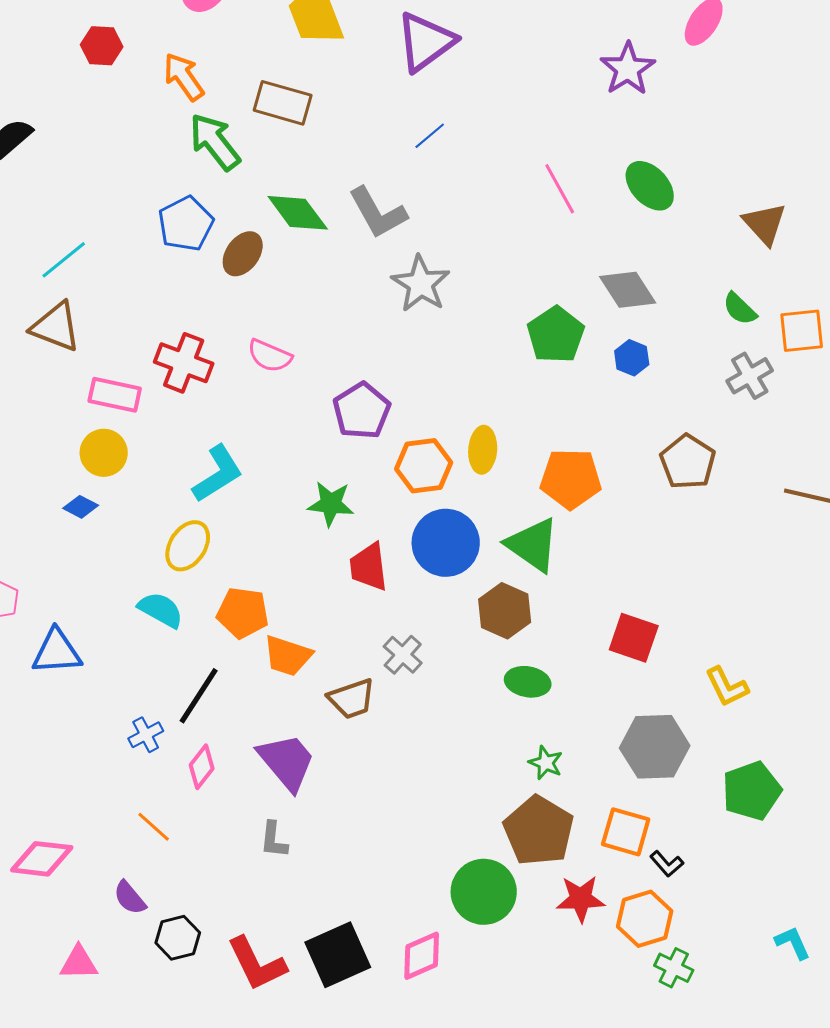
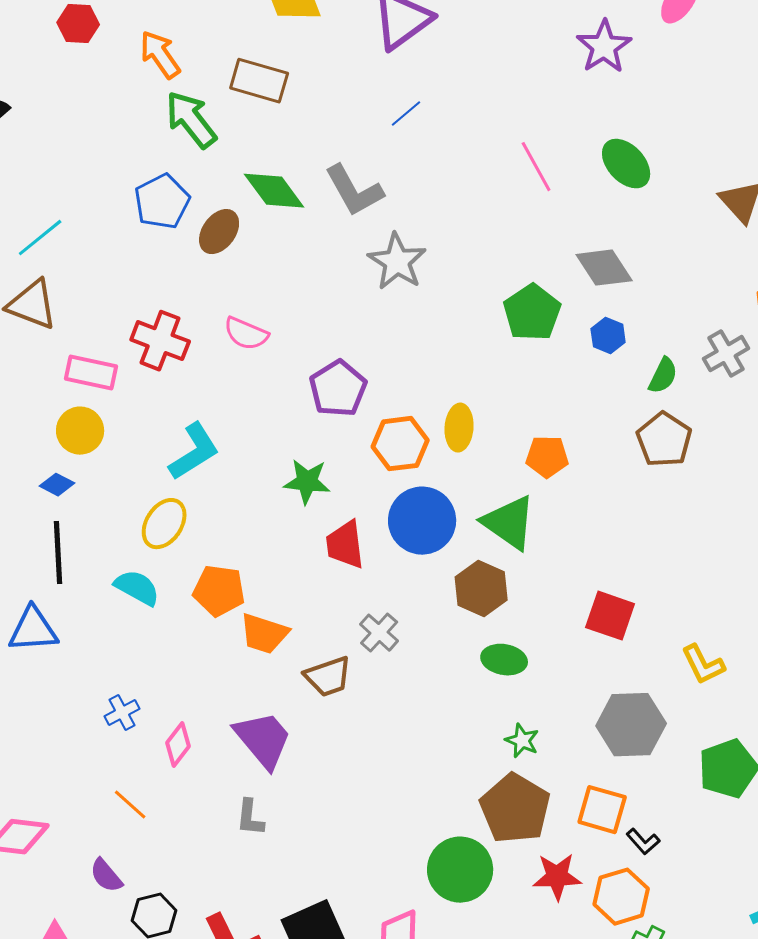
green semicircle: (740, 309) -> (663, 376), moved, turned -108
orange pentagon: (571, 479) -> (547, 457), size x0.7
black line: (199, 696) -> (58, 553), moved, turned -36

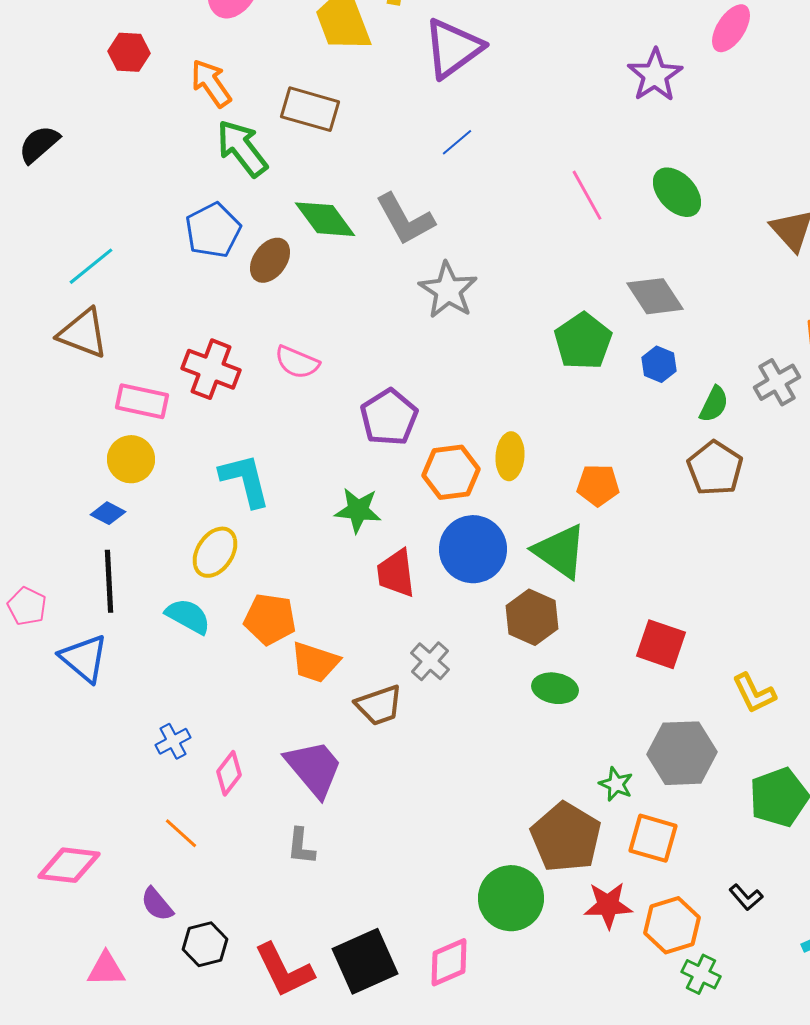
cyan L-shape: (194, 452) -> (245, 480), turned -72
blue triangle: (33, 630) -> (84, 658), turned 44
green star: (522, 741) -> (616, 784), moved
black L-shape: (643, 842) -> (746, 897), moved

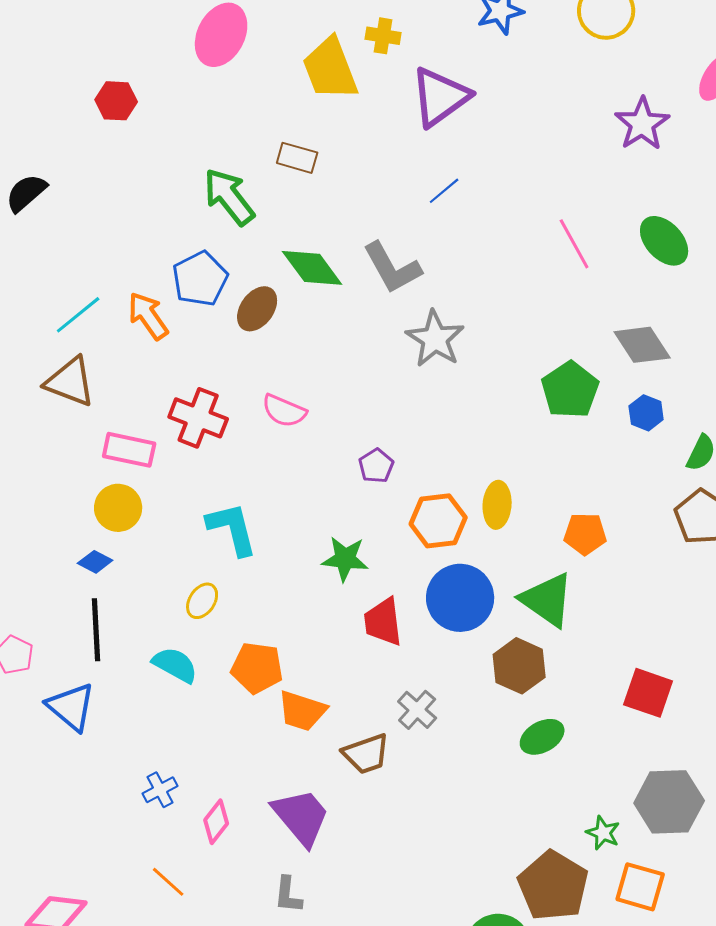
orange arrow: (211, 83) -> (148, 316), moved
brown rectangle: (310, 109) -> (297, 158), size x0.7
purple pentagon: (389, 417) -> (376, 466), size x0.6
yellow ellipse: (215, 552) -> (202, 601), size x0.7
green ellipse: (555, 688) -> (542, 737), turned -39

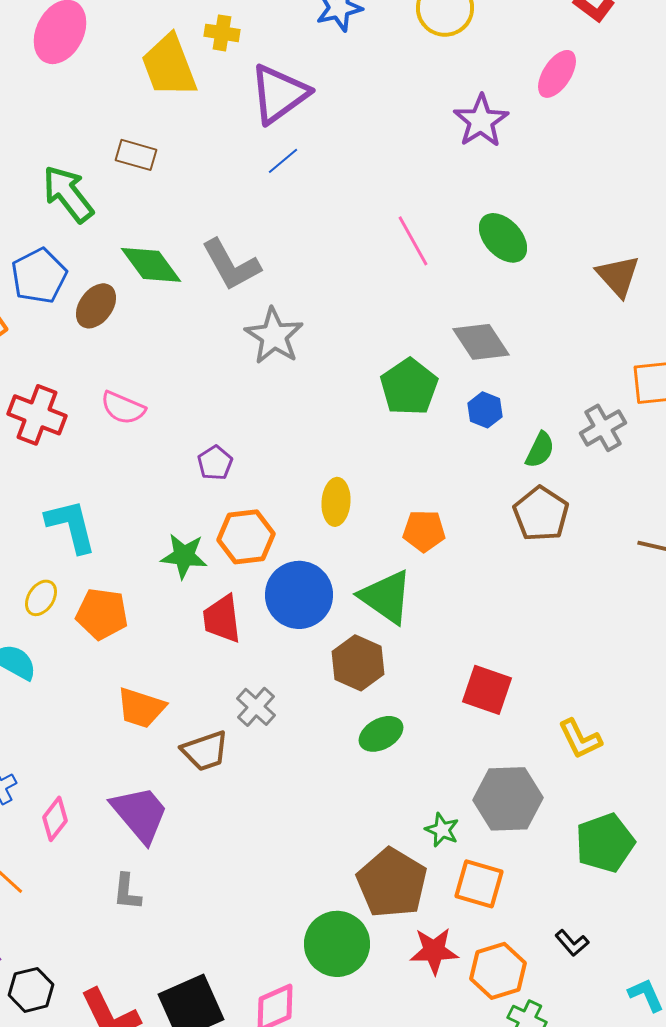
blue line: (444, 191) -> (283, 161), moved
orange hexagon: (438, 521) -> (246, 537), moved
orange pentagon: (257, 668) -> (102, 614), moved

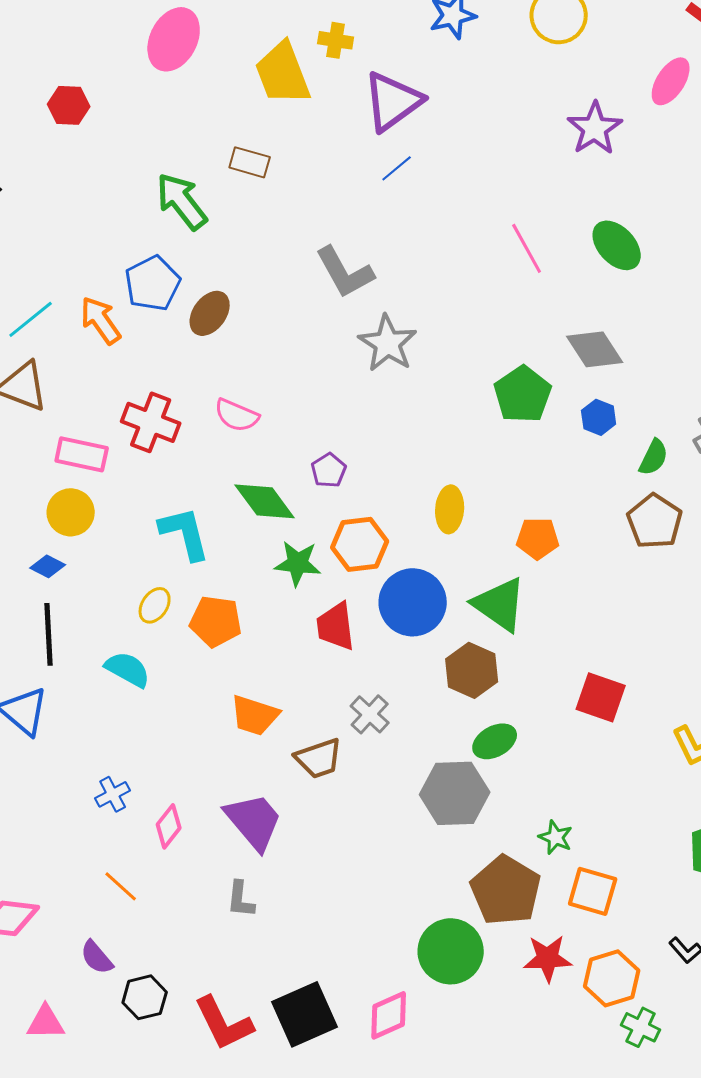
green diamond: (151, 265) -> (265, 501), moved
gray hexagon: (508, 799) -> (455, 793), moved

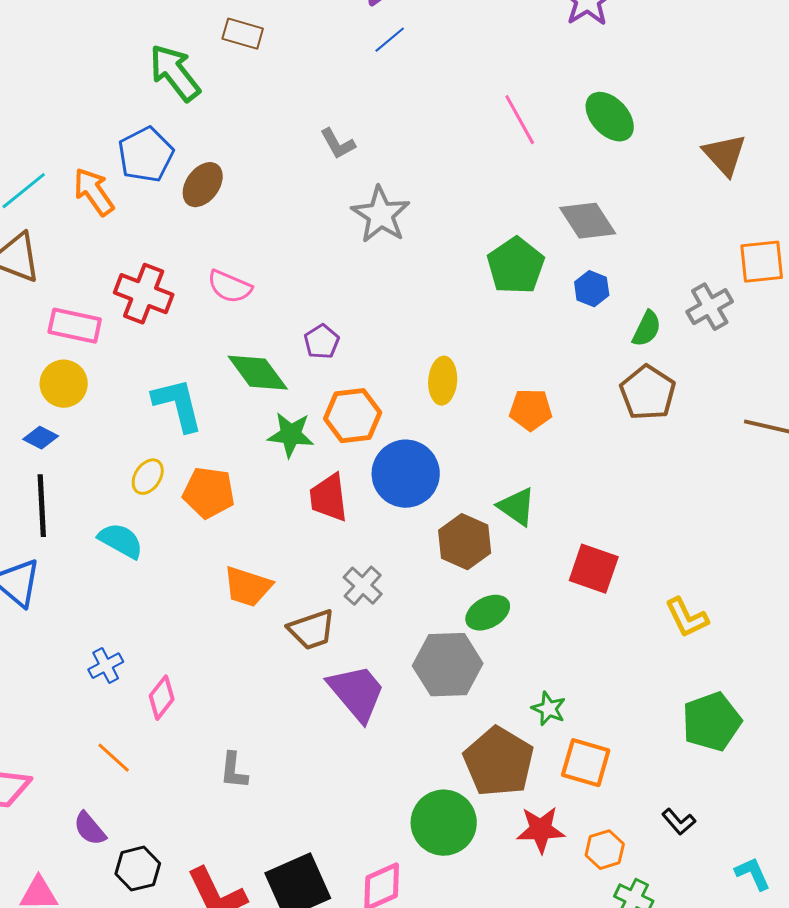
gray L-shape: (345, 272) -> (338, 144), size x0.6
green triangle: (500, 604) -> (517, 507), moved, size x0.7
purple trapezoid: (254, 821) -> (357, 693), moved
orange hexagon: (612, 978) -> (605, 850), size x0.7

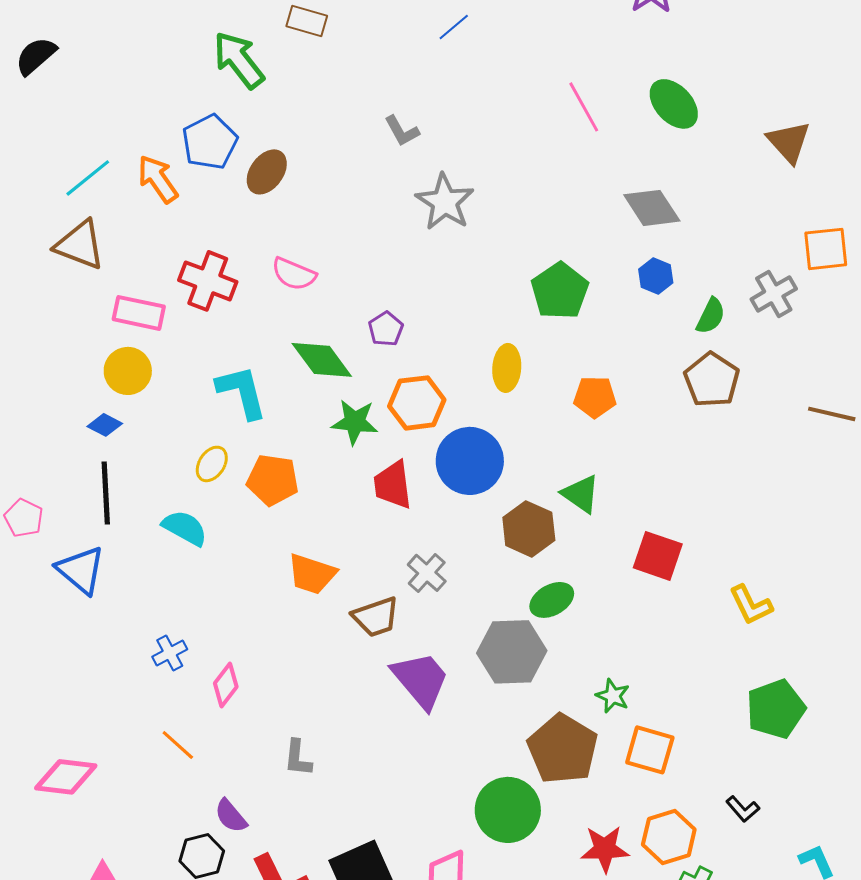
green pentagon: (516, 266) -> (560, 291), moved
purple semicircle: (90, 829) -> (231, 816), moved
red star: (541, 830) -> (605, 849), moved
orange hexagon: (605, 850) -> (669, 837), size x1.4

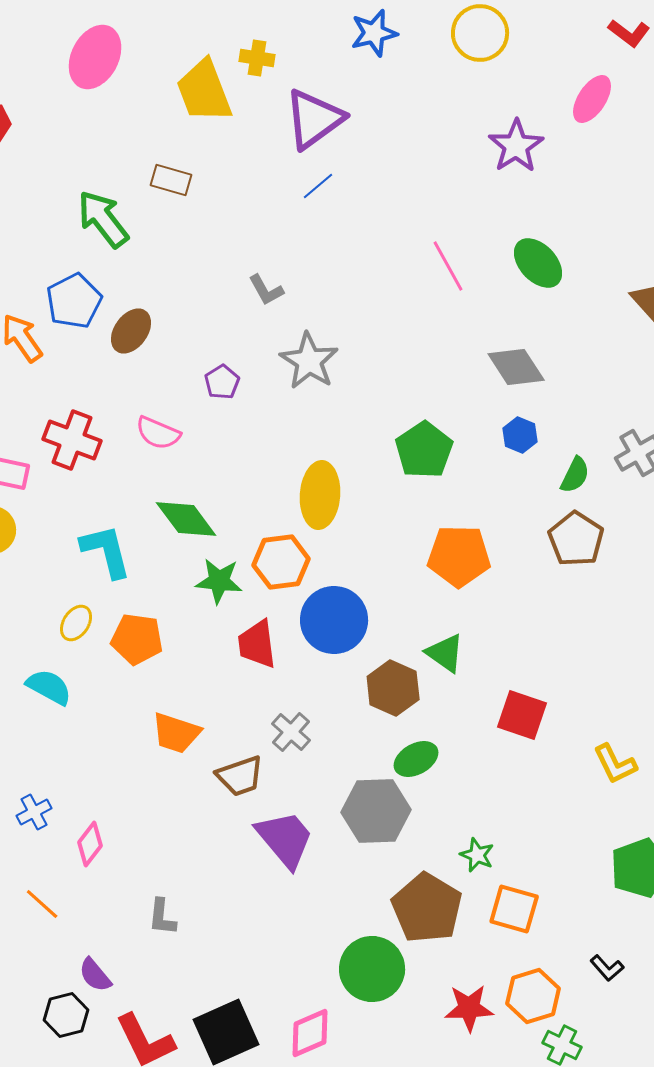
purple pentagon: (386, 329) -> (222, 382), moved
yellow ellipse: (507, 368) -> (320, 495), moved, size x1.4
orange pentagon: (595, 397) -> (459, 556), size x1.5

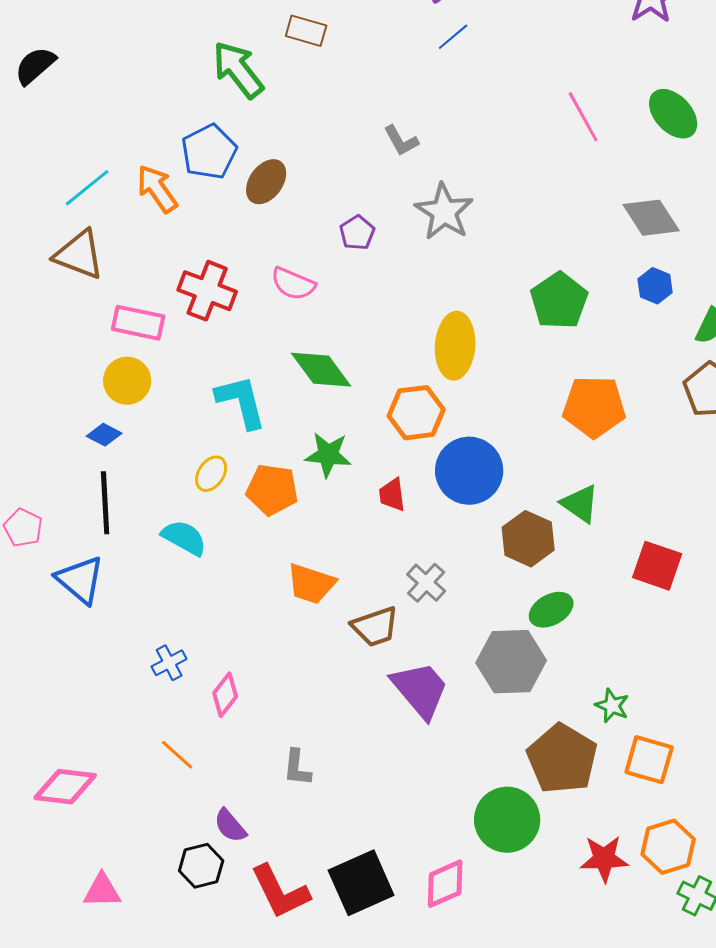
green star: (219, 581) -> (328, 455), moved
red trapezoid: (257, 644) -> (392, 495), size x0.7

